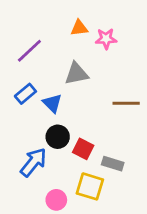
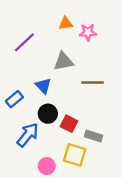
blue rectangle: (25, 94) -> (14, 99), moved
brown line: (126, 103) -> (92, 82), moved

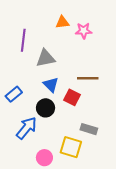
purple line: (24, 42) -> (23, 40), turned -40
gray triangle: (63, 61) -> (46, 58), moved
blue triangle: (43, 86) -> (51, 85), moved
red square: (69, 124) -> (72, 97), moved

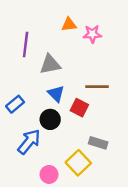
yellow square: (71, 147) -> (78, 163), turned 30

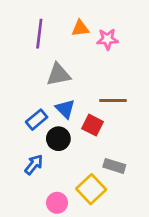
purple line: (26, 44) -> (39, 34), moved
blue rectangle: (15, 104) -> (37, 120), moved
blue arrow: (29, 142) -> (34, 165), size x0.7

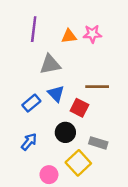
orange triangle: (80, 28) -> (69, 36), moved
black circle: (58, 139) -> (65, 132), moved

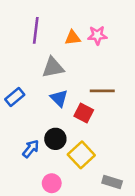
blue rectangle: (31, 103) -> (15, 97), moved
black circle: (65, 132) -> (55, 139), moved
gray rectangle: (98, 143) -> (112, 182), moved
yellow square: (78, 163) -> (81, 155), moved

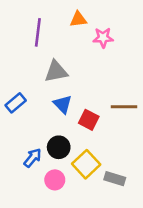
orange triangle: (73, 38) -> (78, 19), moved
brown line: (102, 91) -> (124, 107), moved
gray rectangle: (112, 182) -> (115, 179), moved
pink circle: (52, 183) -> (55, 180), moved

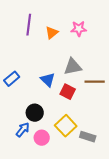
orange triangle: (78, 19) -> (52, 33), moved, turned -32
gray triangle: (56, 72) -> (73, 67), moved
black circle: (59, 147) -> (35, 113), moved
blue arrow: (33, 158) -> (23, 130), moved

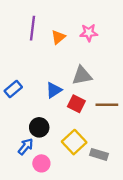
blue triangle: (48, 80) -> (54, 90), turned 42
brown line: (95, 82) -> (107, 105), moved
pink circle: (42, 138) -> (41, 163), moved

